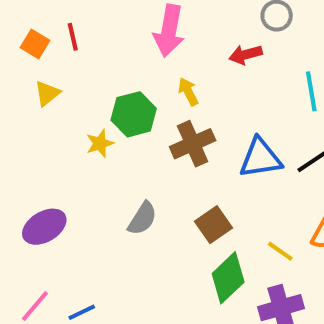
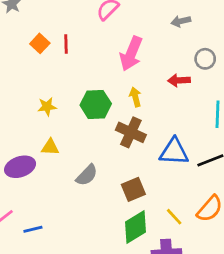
yellow triangle: (47, 93) -> (50, 147), moved, turned 30
yellow star: (100, 143) -> (47, 107), moved
brown cross: (193, 144) -> (131, 132), turned 36

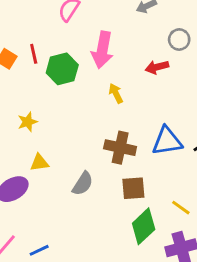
green hexagon: (96, 104) -> (62, 69), moved
brown cross: (131, 132) -> (120, 148), moved
brown square: (133, 189) -> (133, 188), turned 30

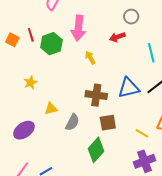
yellow triangle: (39, 163) -> (51, 109), moved
green diamond: (144, 226) -> (96, 150), moved

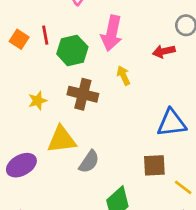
brown cross: (96, 95) -> (83, 94), moved
yellow triangle: (51, 109) -> (62, 140), size x1.6
brown square: (108, 123) -> (154, 165), moved

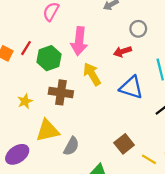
red line: (45, 35) -> (26, 48), turned 48
yellow arrow: (123, 76) -> (92, 74), size x1.5
blue triangle: (172, 123) -> (131, 87), moved, turned 30
brown square: (154, 165) -> (124, 144), turned -30

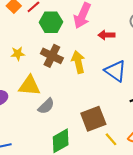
red arrow: (122, 52) -> (106, 35), moved
yellow arrow: (92, 74) -> (78, 62), moved
brown square: (124, 144) -> (93, 119), size x1.4

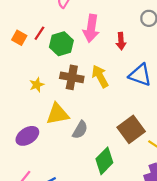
red arrow: (106, 35) -> (121, 41), turned -77

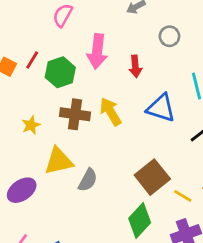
green diamond: (104, 161) -> (140, 220), moved

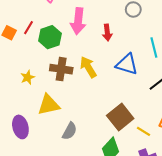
gray semicircle: (88, 180) -> (70, 131), moved
purple ellipse: (22, 190) -> (20, 127), turned -70

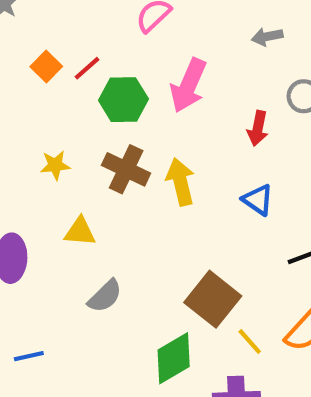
red arrow: (107, 32) -> (258, 128), moved
blue triangle: (127, 64) -> (258, 200), size x0.7
yellow triangle: (49, 105) -> (80, 232), size x0.7
brown square: (120, 117) -> (213, 299), turned -30

